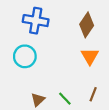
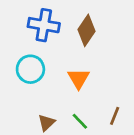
brown diamond: (87, 25) -> (87, 30), moved
orange triangle: (90, 56) -> (79, 79), moved

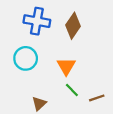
brown line: (115, 116) -> (97, 98), turned 49
green line: (80, 121) -> (72, 90), moved

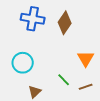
cyan circle: (26, 58) -> (23, 63), moved
orange triangle: (66, 66) -> (86, 59), moved

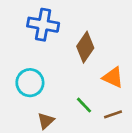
brown diamond: (65, 23) -> (85, 47), moved
orange triangle: (86, 59) -> (113, 77), turned -36

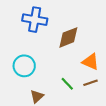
brown diamond: (85, 47) -> (68, 37), turned 35
brown line: (113, 114) -> (90, 83), moved

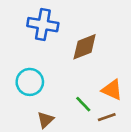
orange triangle: (90, 62) -> (112, 90), moved
brown line: (90, 83) -> (107, 117), moved

